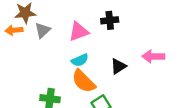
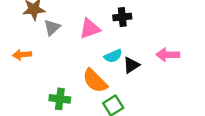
orange arrow: (14, 30) -> (22, 55), moved
cyan semicircle: (80, 60) -> (113, 56), moved

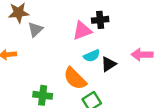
pink triangle: (90, 29) -> (82, 31), moved

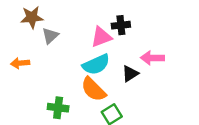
pink arrow: (142, 55) -> (152, 58), moved
cyan semicircle: (92, 56) -> (96, 64), moved, size x1.5

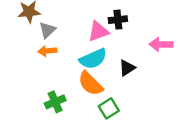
pink arrow: (152, 58) -> (161, 44), moved
orange arrow: (20, 63) -> (47, 51), moved
green cross: (58, 108) -> (55, 102), turned -30

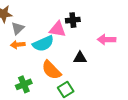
pink triangle: (98, 31) -> (58, 29), turned 30
cyan semicircle: (93, 59) -> (43, 44), moved
black triangle: (127, 68) -> (80, 58), turned 32

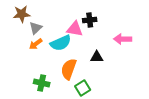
orange arrow: (18, 45) -> (36, 44), turned -32
orange semicircle: (51, 70) -> (69, 69), turned 65
green cross: (24, 84) -> (42, 83), turned 35

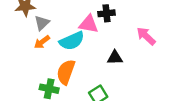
pink arrow: (123, 39) -> (146, 36), turned 42
orange semicircle: (69, 69) -> (66, 72), moved

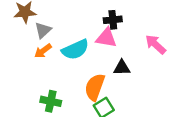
pink triangle: (89, 24) -> (106, 38), moved
orange semicircle: (66, 72) -> (95, 87), moved

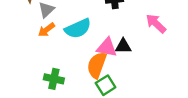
pink triangle: (106, 38) -> (107, 47), moved

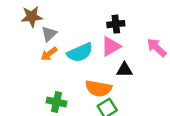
pink triangle: (107, 47) -> (111, 46), moved, turned -40
orange semicircle: (97, 65) -> (99, 88), turned -100

